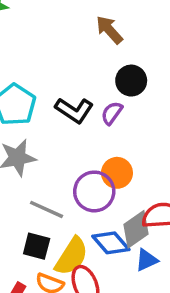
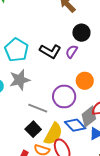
orange circle: (117, 173) -> (85, 81), moved
black square: (37, 246) -> (33, 129), turned 35

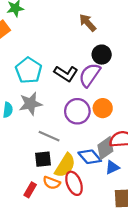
purple semicircle: (72, 52) -> (90, 75), size x1.6
purple circle: (64, 96) -> (77, 111), moved
black square: (33, 129) -> (43, 159), turned 35

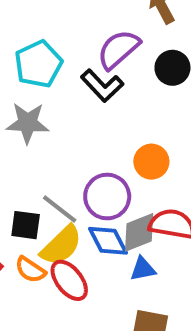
purple semicircle: (90, 75) -> (118, 49), moved
purple circle: (77, 111) -> (107, 197), moved
gray line: (49, 136) -> (60, 209), moved
red ellipse: (74, 183) -> (69, 280), turned -30

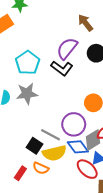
black square: (26, 225) -> (35, 146), turned 35
yellow semicircle: (61, 245) -> (54, 153), turned 40
red ellipse: (69, 280) -> (87, 169), moved

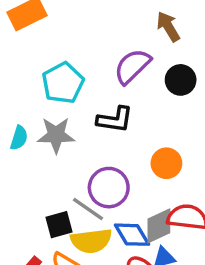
black L-shape: (62, 68) -> (115, 120), moved, turned -35
purple circle: (74, 124) -> (109, 188), moved
black square: (35, 146) -> (59, 225), turned 35

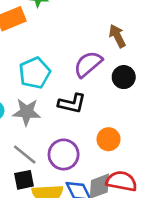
gray line: (88, 209) -> (25, 155), moved

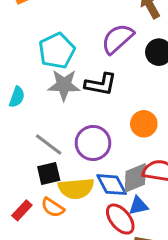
gray star: (27, 112) -> (64, 85), moved

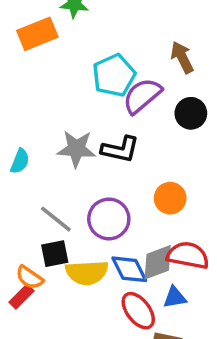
cyan pentagon: (57, 51) -> (114, 75), moved
blue triangle: (138, 206) -> (175, 297), moved
orange semicircle: (53, 207) -> (30, 278), moved

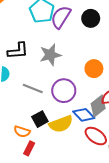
gray star: (76, 149) -> (50, 55), moved
black L-shape: (120, 149) -> (18, 51), moved
gray line: (56, 219) -> (33, 88), moved
orange semicircle: (30, 278) -> (22, 132), moved

